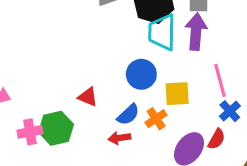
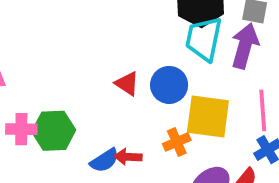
yellow square: (177, 94) -> (208, 116), size x1.4
red triangle: (88, 97) -> (127, 84), moved
blue semicircle: (128, 115) -> (104, 160), moved

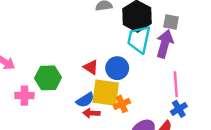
yellow square: (208, 116) -> (106, 93), moved
green hexagon: (54, 131) -> (48, 78), moved
blue semicircle: (104, 160) -> (85, 100), moved

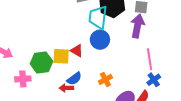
cyan trapezoid: (139, 39) -> (98, 17), moved
blue circle: (117, 68) -> (100, 40), moved
yellow square: (106, 93) -> (61, 56), moved, size x0.7
red arrow: (91, 113) -> (66, 88), moved

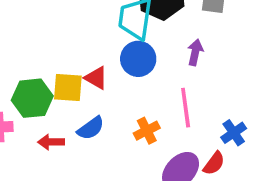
purple arrow: (137, 26) -> (195, 52), moved, size x0.6
pink line: (150, 59) -> (186, 108), moved
red arrow: (66, 88) -> (51, 142), moved

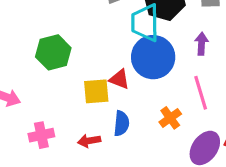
blue circle: (138, 59) -> (153, 57), size x1.4
green hexagon: (32, 98) -> (53, 52), moved
blue semicircle: (91, 128) -> (121, 123), turned -40

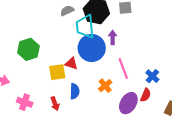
purple arrow: (201, 44) -> (113, 37), moved
pink cross: (41, 135) -> (25, 102), turned 35
red arrow: (89, 141) -> (55, 104), turned -96

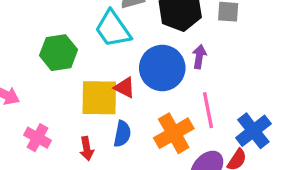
cyan trapezoid: (85, 27) -> (113, 29), moved, turned -40
yellow square: (57, 72) -> (99, 98), size x1.4
blue cross: (152, 76) -> (253, 131), size x1.5
orange cross: (105, 86) -> (174, 133), size x1.6

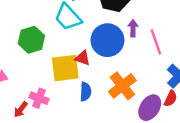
pink line: (208, 110) -> (156, 42), moved
pink cross: (38, 138) -> (39, 98), moved
red arrow: (87, 149) -> (21, 109), moved, turned 56

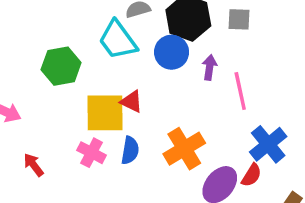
blue circle: (107, 40) -> (172, 52), moved, size x0.7
pink cross: (39, 98) -> (92, 153), moved
red arrow: (21, 109) -> (34, 165), turned 98

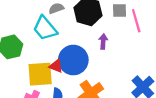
blue circle: (172, 52) -> (73, 60), moved, size x1.4
pink line: (240, 91) -> (136, 21), moved

